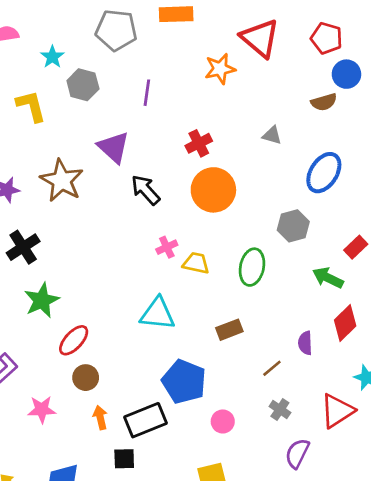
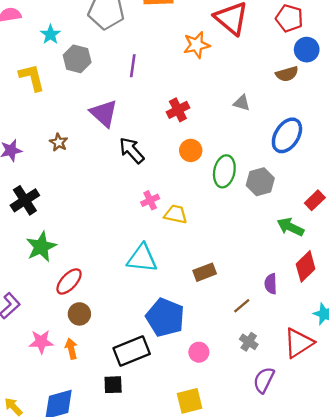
brown star: (62, 181) -> (59, 142), size x0.5
orange circle: (213, 190) -> (191, 150), size x0.6
green ellipse: (252, 267) -> (224, 171), moved
orange arrow: (100, 417) -> (71, 349), moved

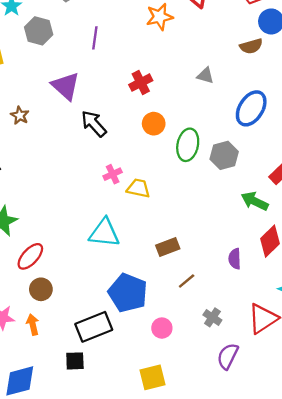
brown line: (242, 306) -> (187, 281), moved

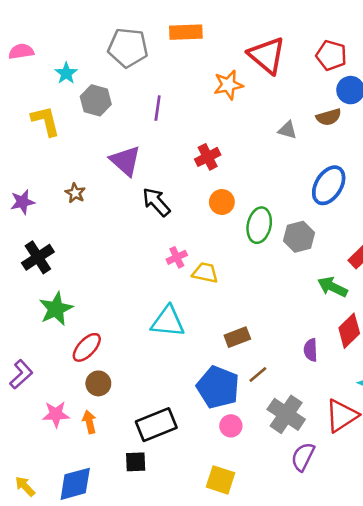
gray triangle: (205, 75) -> (287, 130), moved
blue pentagon: (128, 293) -> (218, 387), moved
gray cross: (212, 317) -> (286, 414), size x1.8
yellow square: (152, 377) -> (221, 480), turned 32

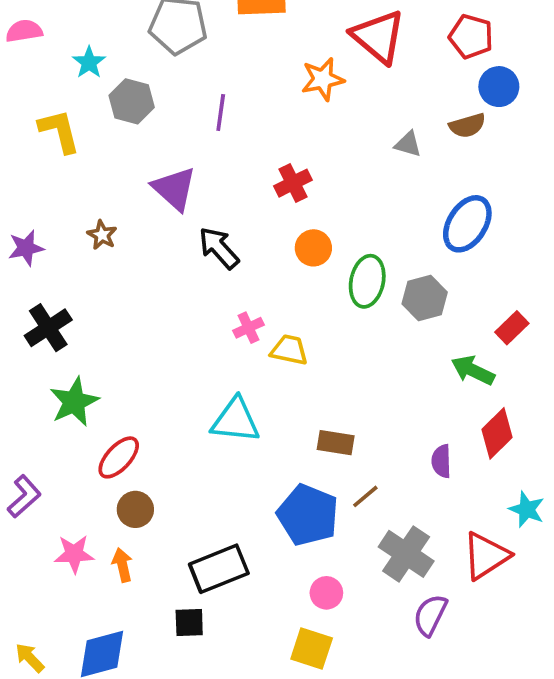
brown rectangle: (237, 337) -> (336, 443), turned 30
pink circle: (231, 426) -> (326, 593), moved

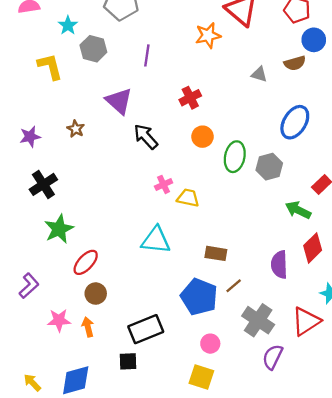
purple semicircle: (441, 461) -> (279, 265), size x1.4

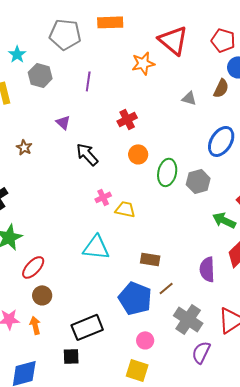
brown semicircle: (295, 63) -> (221, 88), turned -48
purple triangle: (119, 101) -> (63, 122), size x0.6

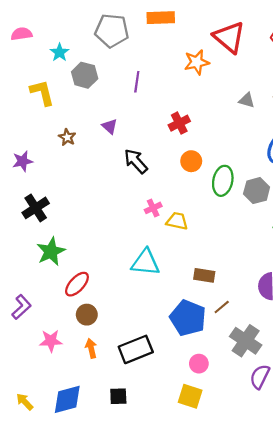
brown star: (24, 147) -> (67, 137), moved
orange arrow: (35, 325) -> (91, 348), moved
black square: (71, 356) -> (118, 396), moved

